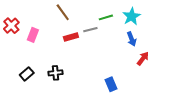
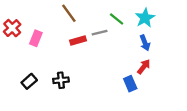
green line: (106, 17) -> (117, 19), turned 56
red arrow: (143, 59) -> (144, 67), moved
blue rectangle: (111, 84) -> (130, 84), moved

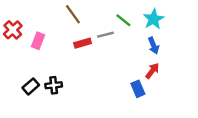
black cross: (61, 80) -> (54, 85), moved

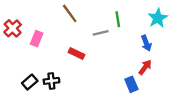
cyan star: (154, 19) -> (158, 18), moved
green line: (123, 20) -> (118, 19), turned 42
red rectangle: (83, 43) -> (77, 53), moved, turned 42

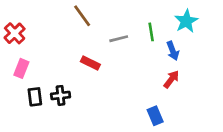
green line: (118, 19) -> (151, 32), moved
pink rectangle: (37, 39) -> (21, 68), moved
black rectangle: (30, 82) -> (35, 97), turned -56
blue rectangle: (131, 84) -> (155, 116), moved

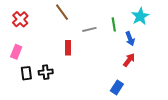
red cross: (15, 33) -> (20, 19), moved
red rectangle: (90, 63) -> (68, 48), turned 64
blue rectangle: (155, 116) -> (117, 87), turned 56

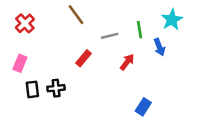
red rectangle: (68, 48) -> (83, 58), turned 40
red arrow: (129, 60) -> (127, 62), moved

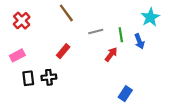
green line: (140, 30) -> (121, 35), moved
red rectangle: (83, 58) -> (63, 51), moved
pink rectangle: (20, 63) -> (17, 55), turned 40

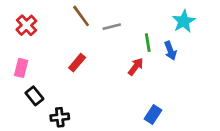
gray line: (96, 31) -> (112, 27), moved
pink rectangle: (17, 55) -> (21, 68), turned -48
black cross: (49, 77) -> (60, 117), moved
black rectangle: (28, 78) -> (34, 96), turned -32

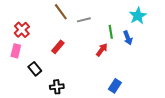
red cross: (26, 25) -> (22, 30), moved
black rectangle: (34, 96) -> (35, 69), moved
black cross: (60, 117) -> (57, 87), moved

